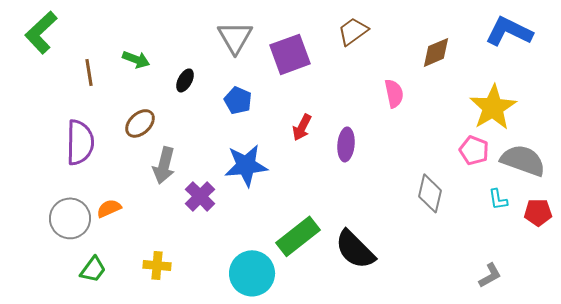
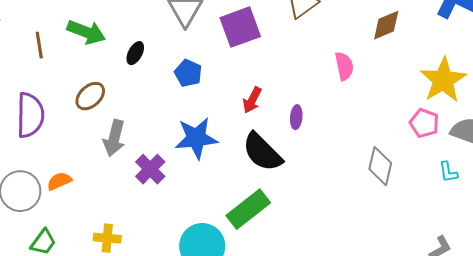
green arrow: (136, 59) -> (86, 32), size x1.4
purple ellipse: (346, 144) -> (296, 117), size x0.7
black semicircle: (355, 249) -> (262, 152), moved

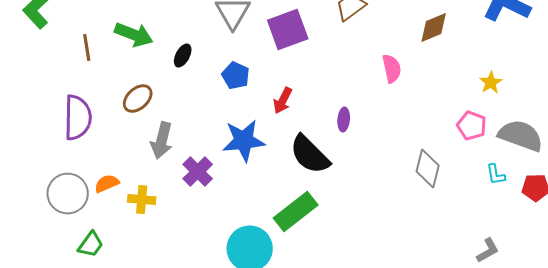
yellow star: (443, 80) -> (491, 83), size x0.5
red arrow: (252, 100) -> (283, 101), moved
yellow cross: (107, 238) -> (142, 200), moved

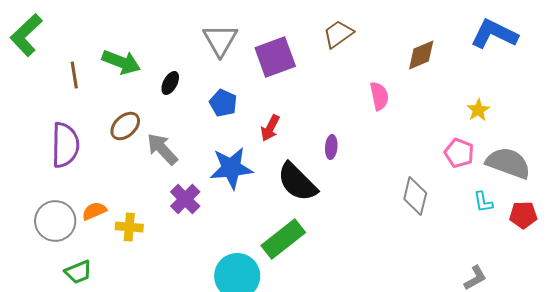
gray arrow: (162, 141) -> (162, 149), moved, turned 123
green trapezoid: (91, 245) -> (78, 272), turned 32

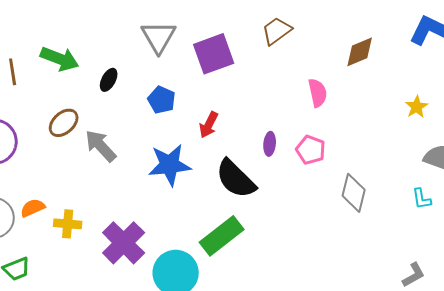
pink pentagon: (459, 153) -> (311, 150), moved
purple cross: (185, 199) -> (124, 243), moved, size x1.4

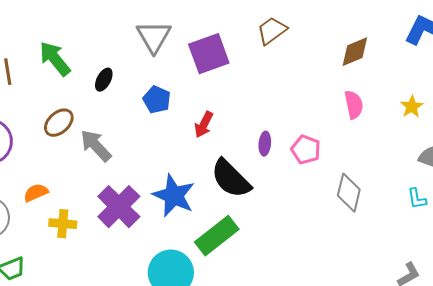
green arrow: (60, 59) -> (55, 59), turned -150
pink semicircle: (318, 93) -> (354, 105), moved
blue star: (170, 165) -> (174, 196), moved, turned 30
orange semicircle: (33, 208) -> (36, 193), moved
purple cross: (124, 243) -> (119, 207), moved

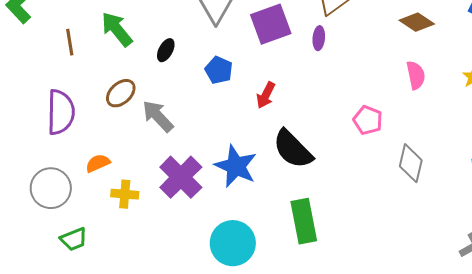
brown diamond: (355, 52) -> (417, 22), turned 56
purple ellipse: (265, 144) -> (319, 38), moved
green rectangle: (217, 236) -> (304, 221), moved, turned -63

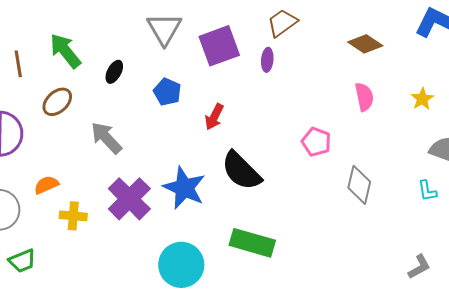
brown ellipse: (121, 93) -> (57, 102), moved
green rectangle: (304, 221) -> (252, 243), turned -63

